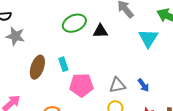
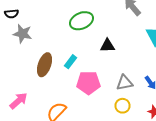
black triangle: (100, 31) -> (108, 46), moved
cyan rectangle: (63, 64) -> (70, 62), turned 56

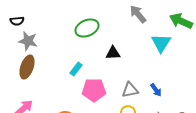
brown ellipse: (44, 65) -> (27, 67), moved

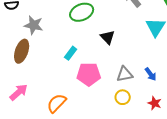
gray star: (28, 41) -> (34, 25), moved
black triangle: (113, 53) -> (108, 37), turned 49

